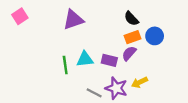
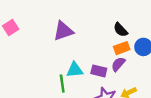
green line: (65, 65) -> (62, 84), moved

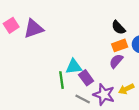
purple triangle: (63, 31) -> (34, 29), moved
purple rectangle: (99, 71) -> (86, 78), moved, turned 40

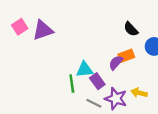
orange rectangle: (120, 45) -> (126, 56), moved
purple semicircle: (116, 61) -> (116, 63), moved
yellow arrow: (126, 89) -> (139, 93), turned 40

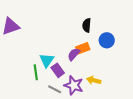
black semicircle: (131, 29) -> (87, 25), turned 48
cyan triangle: (85, 70) -> (47, 60), turned -49

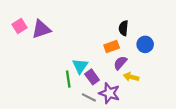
orange rectangle: (83, 48) -> (112, 47), moved
purple semicircle: (74, 54) -> (120, 63), moved
yellow arrow: (94, 80) -> (131, 77), moved

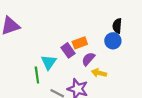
black semicircle: (123, 28) -> (117, 26), moved
purple rectangle: (92, 77) -> (68, 50), moved

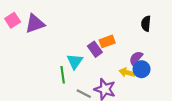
blue circle: (113, 41) -> (142, 69), moved
purple semicircle: (88, 59) -> (136, 58), moved

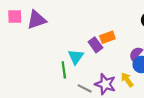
pink square: (13, 20) -> (15, 17), turned 32
yellow arrow: (127, 73) -> (127, 80), moved, turned 40

